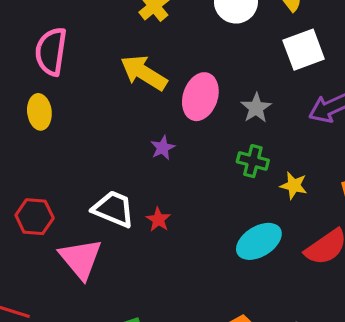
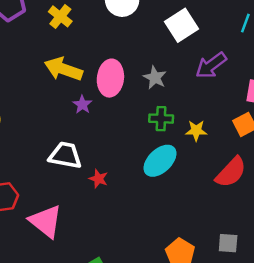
purple star: (163, 148) -> (82, 105), moved
white trapezoid: (113, 209) -> (65, 155), moved
cyan ellipse: (259, 241) -> (160, 161), moved

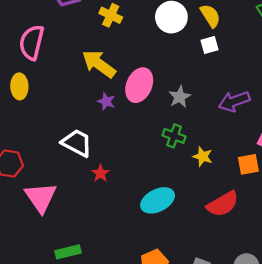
yellow cross: (60, 16) -> (111, 15), turned -30
white square: (182, 25) -> (210, 45), moved, size x0.6
purple star: (82, 105) -> (106, 101), turned -30
cyan ellipse: (160, 161) -> (158, 200), moved

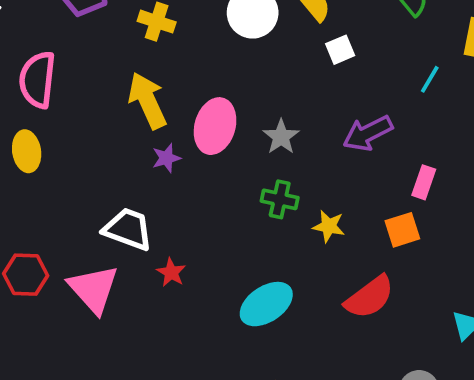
white square: (210, 45) -> (340, 50), moved
yellow arrow: (99, 64) -> (147, 101), turned 36
purple star: (106, 101) -> (166, 158), turned -30
pink triangle: (41, 197) -> (93, 289), moved

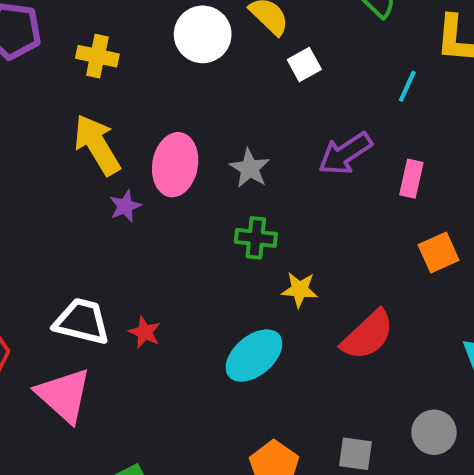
pink rectangle: (424, 182) -> (411, 179), moved
yellow star: (329, 226) -> (300, 290), moved
white trapezoid: (128, 229) -> (82, 321), moved
orange square: (402, 230) -> (439, 252), moved
pink triangle: (93, 289) -> (64, 395), moved

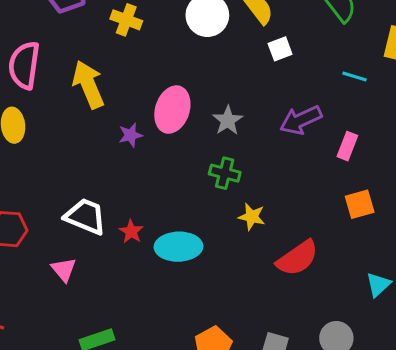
cyan line: (407, 86) -> (355, 77), turned 75
yellow arrow: (97, 145) -> (88, 84), moved
cyan ellipse: (254, 356) -> (178, 247), moved, turned 30
pink triangle: (64, 395) -> (64, 270), size x0.6

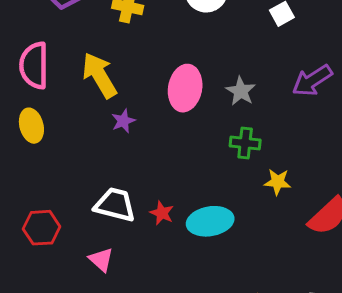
purple star: (131, 135) -> (123, 121), moved

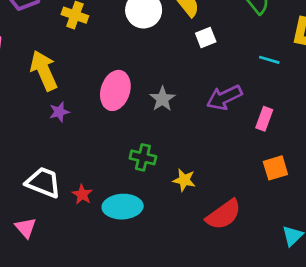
green cross: (245, 143) -> (143, 157), moved

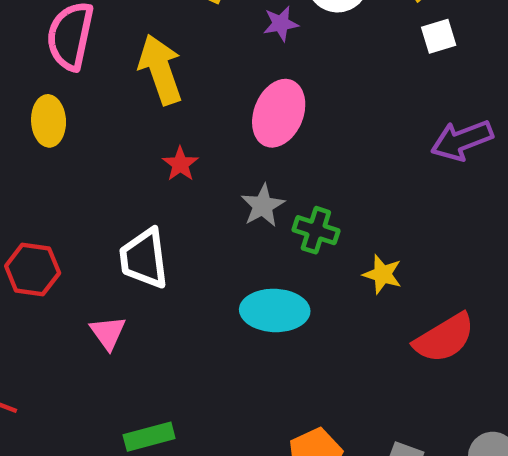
gray star: (162, 99) -> (263, 206), moved
purple star: (59, 112) -> (281, 24), moved
white trapezoid: (43, 182) -> (144, 258), turned -123
red star: (82, 194) -> (180, 164), moved

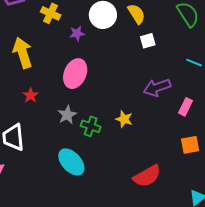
yellow star: (382, 274) -> (124, 119), moved
cyan ellipse: (275, 310) -> (71, 162), turned 44

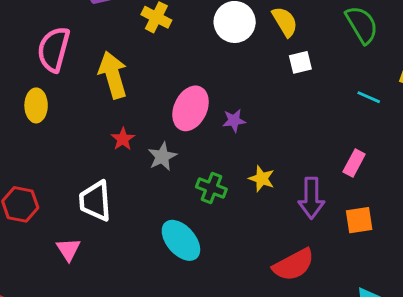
purple star: (77, 33) -> (234, 121), moved
purple arrow: (157, 88) -> (311, 198), moved, turned -72
gray star: (67, 115) -> (162, 157), moved

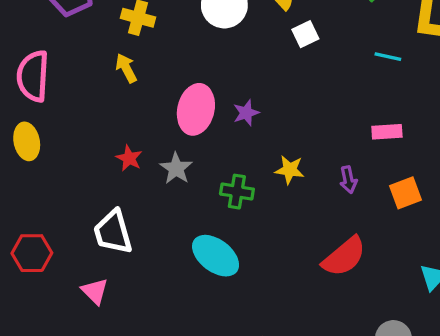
yellow arrow: (113, 75) -> (126, 68), moved, size x0.6
pink rectangle: (354, 163) -> (387, 132), turned 70
purple arrow: (311, 198) -> (348, 180), size x0.6

